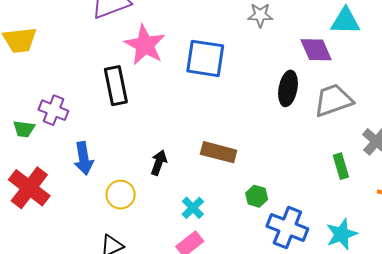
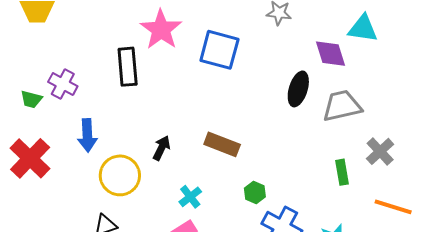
yellow circle: (121, 195) -> (120, 175), size x1.4

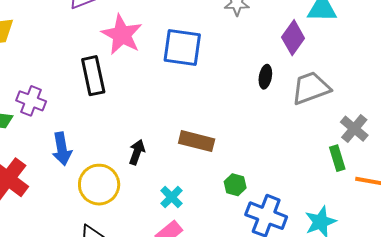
purple diamond: (331, 54) -> (293, 38), turned 60
black ellipse: (298, 89) -> (265, 77), size x0.7
green rectangle: (342, 172) -> (337, 158), moved

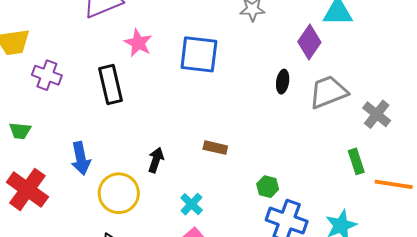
pink star: (122, 35) -> (138, 43), size x0.7
purple cross: (31, 101) -> (47, 75), moved
gray cross: (354, 129) -> (377, 114), moved
brown rectangle: (197, 141) -> (215, 148), size x0.7
green hexagon: (235, 185) -> (268, 187), moved

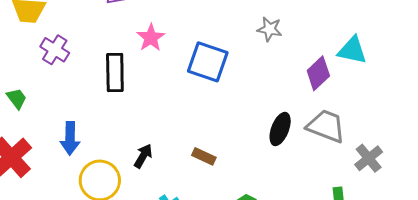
black ellipse: (283, 82) -> (280, 129), moved, size x1.4
gray trapezoid: (328, 92) -> (326, 126), turned 30
green trapezoid: (20, 131) -> (17, 98), turned -145

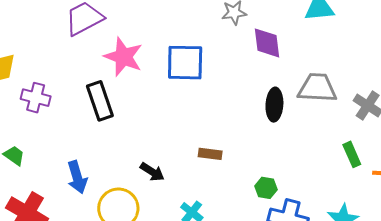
pink star: (151, 38) -> (123, 57), size x1.4
purple diamond: (318, 73) -> (267, 43), moved, turned -36
black arrow: (143, 156) -> (152, 172), turned 110

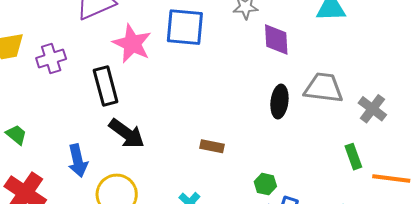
blue square: (185, 63) -> (185, 27), moved
purple cross: (36, 98) -> (51, 58), moved, turned -36
black arrow: (152, 172) -> (127, 133), moved, size x1.5

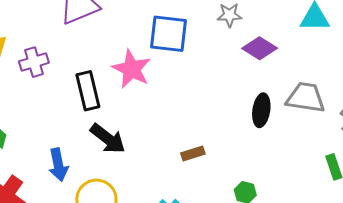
purple diamond: (276, 40) -> (260, 48), turned -56
pink star: (132, 44) -> (132, 69), moved
brown rectangle: (212, 146) -> (193, 154), turned -30

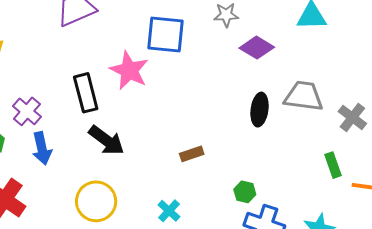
purple cross: (34, 62) -> (27, 111), moved, turned -32
blue arrow: (58, 165) -> (42, 148), moved

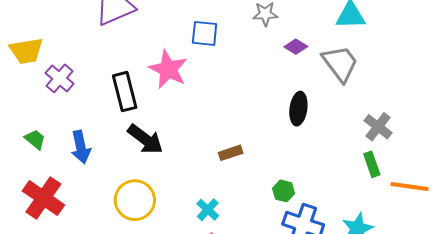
blue square: (165, 35) -> (205, 33), size x0.7
purple diamond: (257, 48) -> (296, 47), size x0.7
gray trapezoid: (304, 96) -> (340, 63), moved, turned 45
purple cross: (27, 111) -> (60, 78), moved
gray cross: (352, 117) -> (378, 127), moved

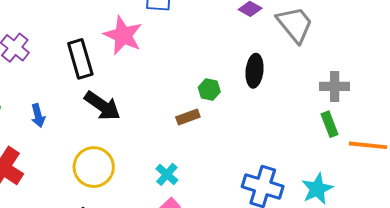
gray cross: (378, 127) -> (335, 86), turned -36
blue arrow: (81, 147) -> (38, 116), size x0.7
green hexagon: (284, 191) -> (209, 90), moved

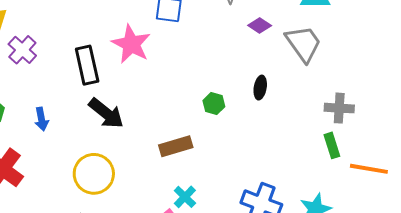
black ellipse: (255, 71) -> (260, 88), size x0.7
brown rectangle: (188, 117) -> (176, 146), moved, size x1.4
cyan cross: (167, 174) -> (185, 197), moved

